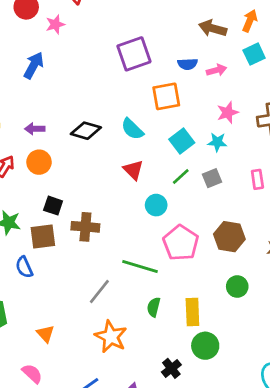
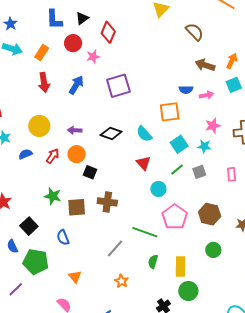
purple square: (134, 54) -> (118, 86), moved
black square: (53, 206) -> (90, 172), moved
blue semicircle: (24, 267) -> (63, 237), moved
orange star: (111, 337) -> (121, 281), size x0.6

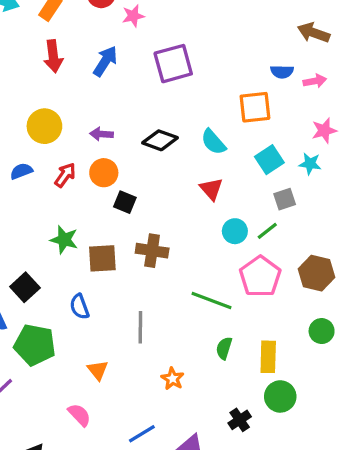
green line: (177, 169) -> (267, 231), moved
gray square: (199, 172) -> (285, 199), moved
gray line: (115, 248) -> (140, 327), moved, turned -42

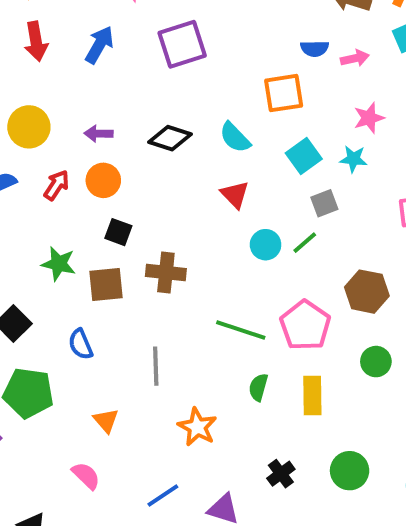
black square: (125, 202) -> (118, 232), moved
pink pentagon: (260, 277) -> (305, 325), moved
orange star: (173, 379) -> (197, 427), size x1.4
green circle: (280, 396) -> (350, 471), moved

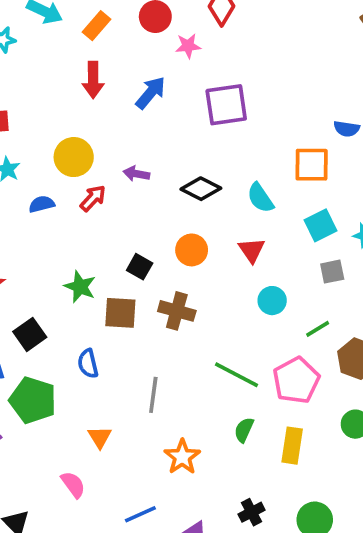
orange circle: (103, 180) -> (192, 250), moved
red arrow: (57, 185) -> (93, 198), moved
green line: (305, 243) -> (318, 329), moved

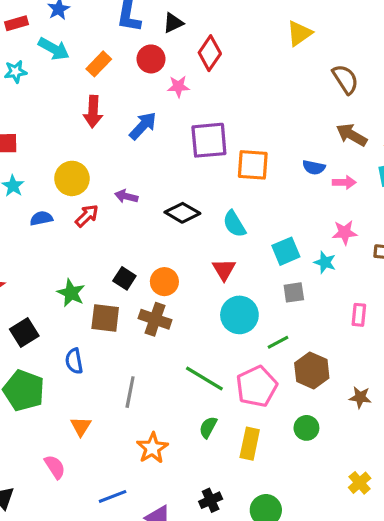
orange square: (312, 165) -> (253, 165), moved
orange circle: (192, 250) -> (164, 282), moved
cyan circle: (272, 301) -> (239, 315), size x1.5

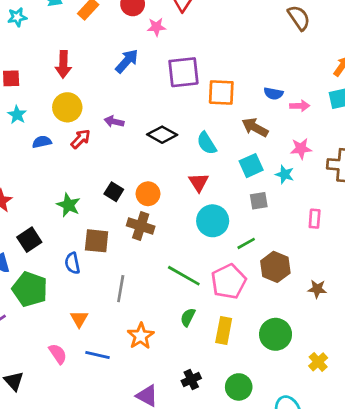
red arrow: (93, 112) -> (63, 64), moved
brown arrow: (352, 135) -> (255, 127), moved
brown square: (105, 318) -> (97, 241), moved
green circle: (306, 428) -> (276, 334), moved, size x1.5
blue line: (113, 496) -> (98, 355), moved, turned 35

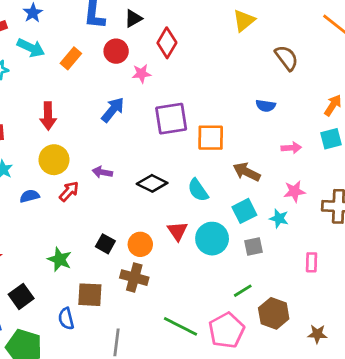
blue semicircle: (273, 94) -> (266, 106), moved
red triangle: (199, 182) -> (177, 231), moved
cyan circle: (213, 221) -> (212, 239), moved

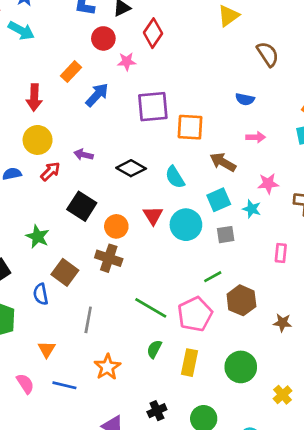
orange rectangle: (71, 58) -> (71, 72), moved
pink arrow: (291, 148) -> (256, 137), moved
black square: (105, 244) -> (82, 206), moved, size x1.5
brown square: (90, 295) -> (65, 272), turned 30

